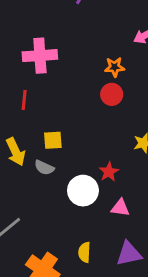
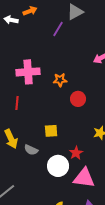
orange star: (115, 67) -> (60, 80), moved
yellow square: (53, 140) -> (51, 131), moved
pink triangle: (120, 208) -> (84, 178), size x1.6

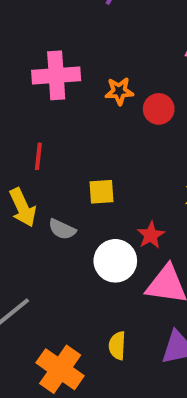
red circle: (78, 99) -> (159, 109), moved
red line: (17, 103) -> (38, 156), moved

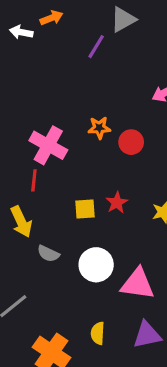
pink cross: (56, 75) -> (48, 145), moved, turned 33
gray semicircle: (62, 229) -> (48, 254), moved
red star: (151, 235) -> (117, 203), moved

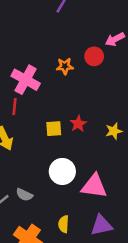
red circle: (131, 142) -> (94, 56), moved
gray semicircle: (48, 254) -> (24, 195), moved

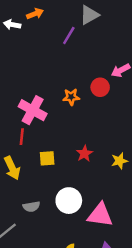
yellow square: (54, 129) -> (47, 158), moved
gray semicircle: (24, 195) -> (31, 207), moved, turned -35

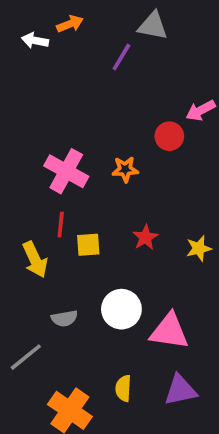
gray triangle: (89, 15) -> (153, 26), turned 40
orange star: (71, 97) -> (125, 169), moved
red line: (22, 137) -> (61, 225), moved

